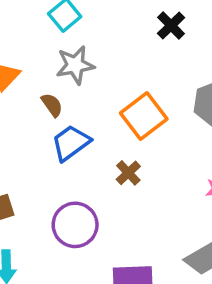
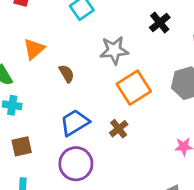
gray star: (75, 65) -> (114, 50), moved
blue trapezoid: (71, 143) -> (75, 123), moved

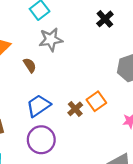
gray star: (114, 50) -> (51, 40), moved
orange square: (134, 88) -> (96, 101), moved, size x0.7

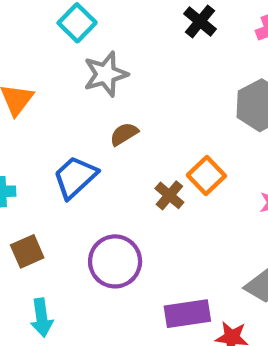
brown semicircle: (30, 65) -> (124, 134), moved, turned -80
blue trapezoid: (38, 106) -> (75, 177), moved

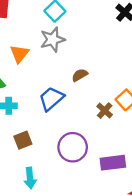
gray star: (106, 74) -> (53, 40), moved
purple rectangle: (187, 314) -> (113, 163), moved

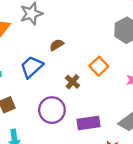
brown cross: (105, 111) -> (73, 82), moved

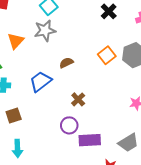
orange square: (99, 66) -> (107, 55), moved
purple circle: (52, 110) -> (69, 125), moved, size x0.7

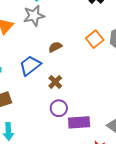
brown cross: (78, 99) -> (55, 82), moved

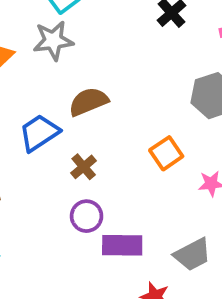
orange square: (95, 39) -> (166, 153), moved
brown semicircle: (55, 47) -> (88, 102), size x1.5

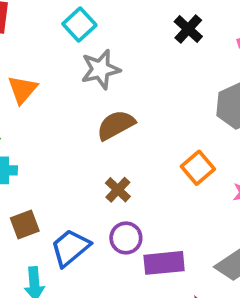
gray star: (53, 41) -> (101, 69), moved
blue trapezoid: (39, 133) -> (70, 248), moved

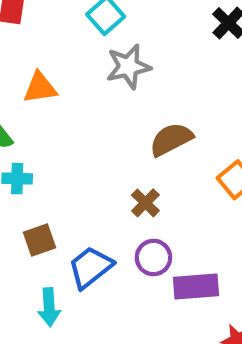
orange triangle: (22, 90) -> (40, 88), turned 40
brown semicircle: (116, 125) -> (171, 139), moved

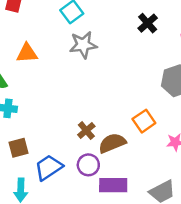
brown semicircle: (171, 139) -> (112, 143), moved

